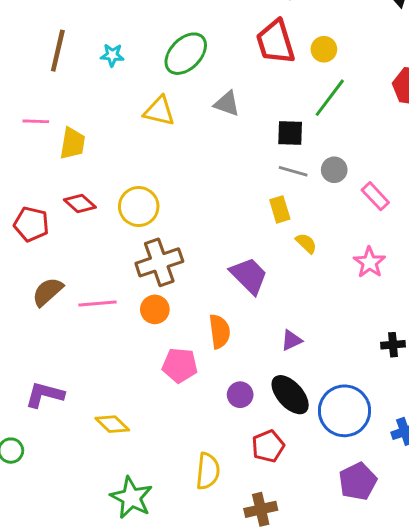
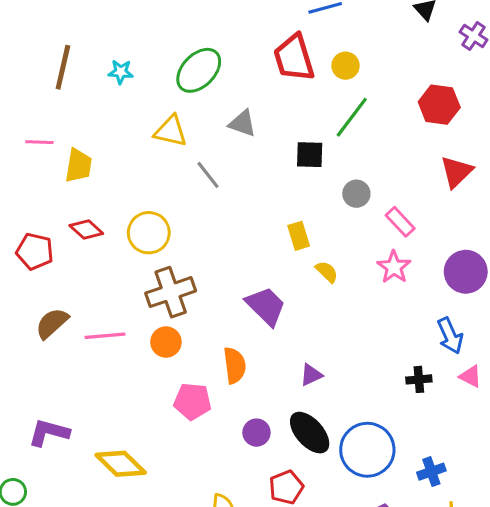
gray line: (293, 171) -> (208, 175), moved, turned 36
pink star: (369, 262) -> (394, 267), moved
yellow diamond: (112, 424) -> (121, 464), size x1.4

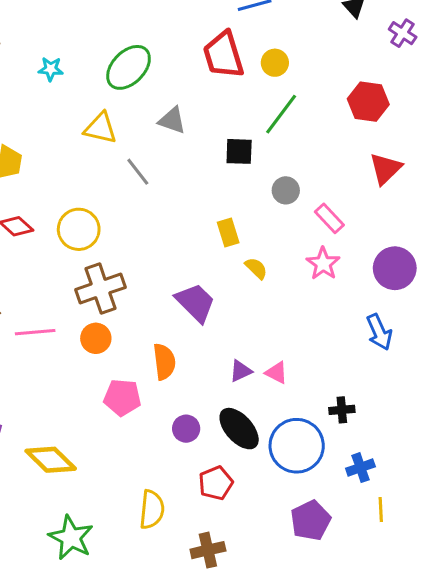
pink triangle: (470, 376) -> (276, 373), moved
black cross: (419, 379) -> (342, 410), moved

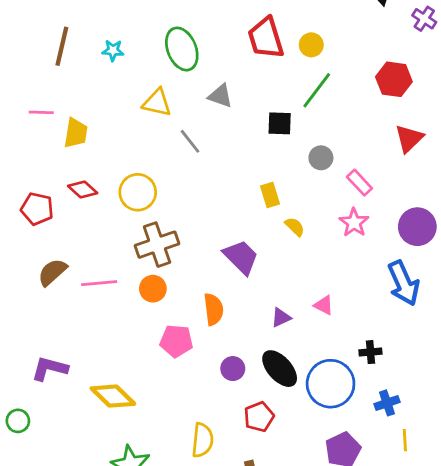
green ellipse: (129, 67) -> (182, 49), turned -66
blue arrow: (379, 332) -> (404, 283), size x1.4
pink triangle: (276, 373) -> (324, 305), moved

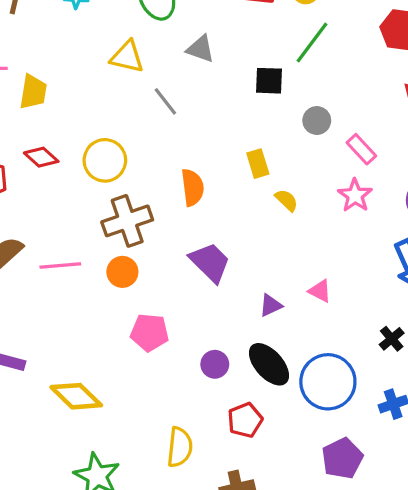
purple trapezoid: (241, 257) -> (210, 262), moved
orange semicircle: (213, 309) -> (192, 187), moved
black cross: (370, 352) -> (392, 339), moved, turned -35

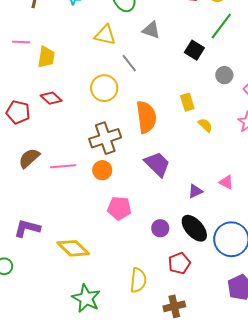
black square: (269, 81) -> (194, 50), turned 30
yellow circle: (105, 160) -> (104, 88), moved
orange semicircle: (192, 187) -> (146, 117), size x1.4

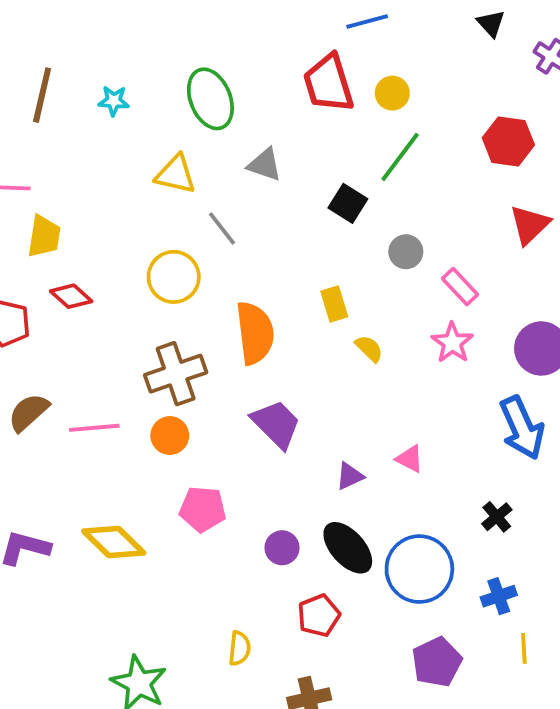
yellow trapezoid: (46, 57) -> (44, 236), moved
yellow diamond: (73, 248) -> (114, 542), moved
yellow semicircle: (138, 280) -> (239, 648), size x0.7

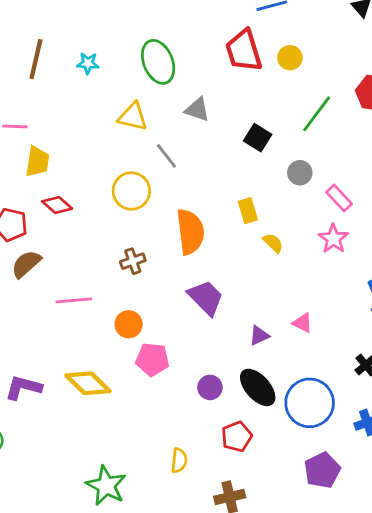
green line: (400, 157) -> (317, 114), moved
brown cross: (176, 374) -> (133, 261), size x0.6
brown semicircle: (29, 412) -> (26, 264), moved
orange circle: (170, 436) -> (129, 324), moved

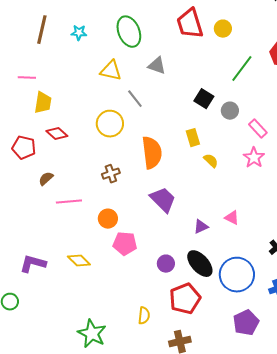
black square: (258, 138) -> (204, 99), moved
brown semicircle: (26, 264) -> (46, 179), moved, size x0.7
yellow diamond: (88, 383) -> (79, 261), size x0.7
red pentagon: (237, 437) -> (185, 299), size x1.4

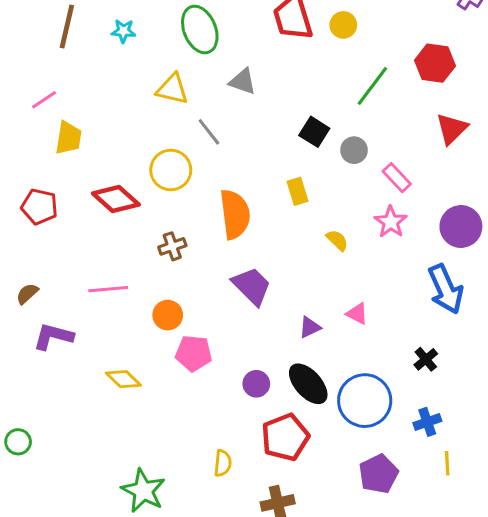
pink line: (27, 78) -> (44, 100), turned -36
red diamond: (57, 134) -> (116, 199), moved, size x1.4
yellow semicircle: (211, 161) -> (337, 240), moved
brown semicircle: (46, 179) -> (27, 294), moved
purple L-shape: (33, 264) -> (53, 336), moved

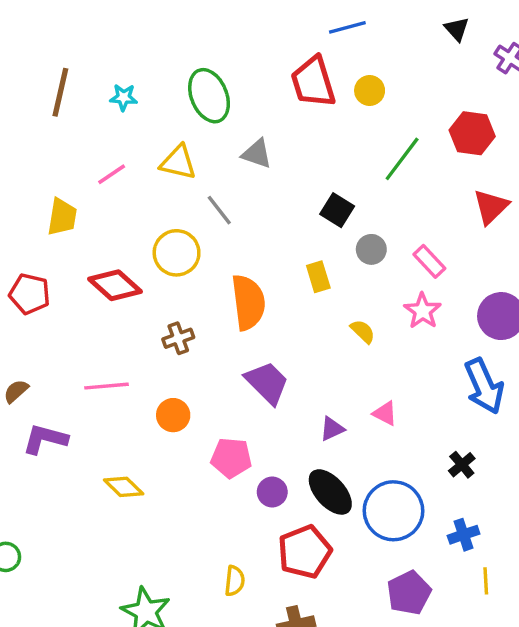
pink line: (44, 100) -> (112, 174), moved
gray circle: (354, 150) -> (371, 249), moved
pink pentagon: (194, 353) -> (231, 458), moved

